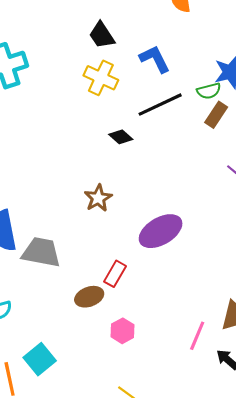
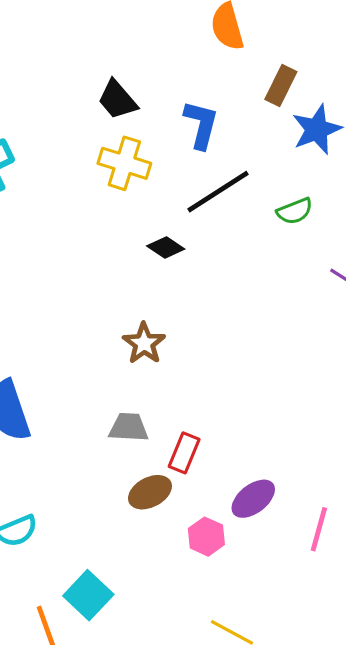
blue L-shape: (155, 59) -> (201, 125), turned 48
green semicircle: (209, 91) -> (295, 211), moved
brown rectangle: (216, 115) -> (281, 85), moved
purple ellipse: (161, 231) -> (253, 499), moved, size x0.7
gray trapezoid: (41, 252) -> (129, 427), moved, size x0.7

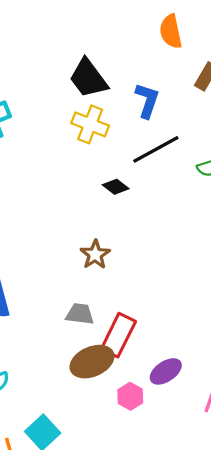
black trapezoid: (117, 100) -> (88, 78), size x1.4
red rectangle: (184, 453) -> (118, 335), size x1.5
brown ellipse: (150, 492) -> (92, 362), size x1.4

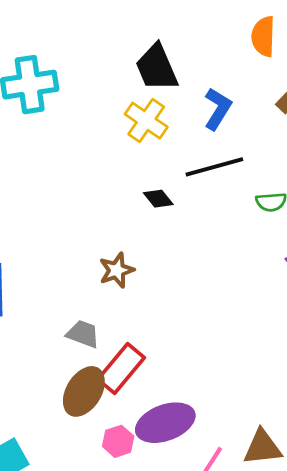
brown ellipse: (92, 362) -> (84, 391), turned -48
purple ellipse: (166, 371) -> (165, 423), size x1.5

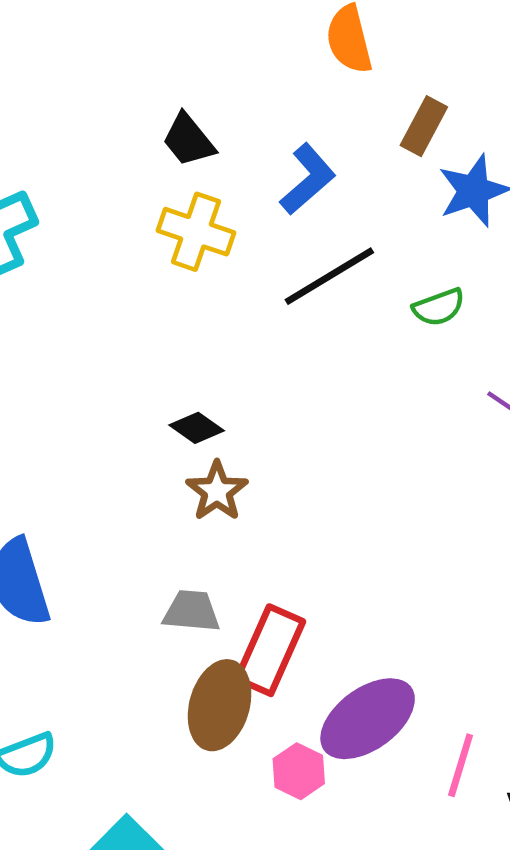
black trapezoid: (157, 68) -> (188, 140), size x0.7
blue L-shape: (218, 109) -> (308, 179), turned 33
black diamond: (158, 199) -> (197, 428), moved

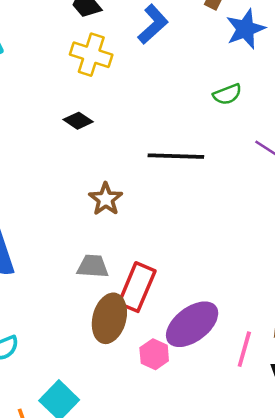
black line: (329, 276) -> (176, 156), moved, turned 34
black diamond: (197, 428) -> (78, 121), moved

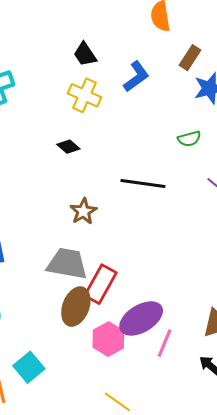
gray trapezoid: (93, 266) -> (67, 264), size x1.6
pink line: (244, 349) -> (164, 343), moved
pink hexagon: (154, 354) -> (108, 339), size x1.4

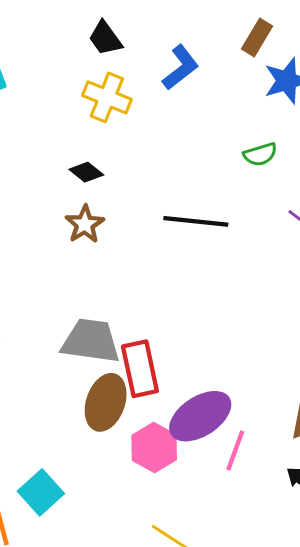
brown star: (83, 211) -> (85, 224), moved
red rectangle: (101, 284) -> (140, 369), turned -39

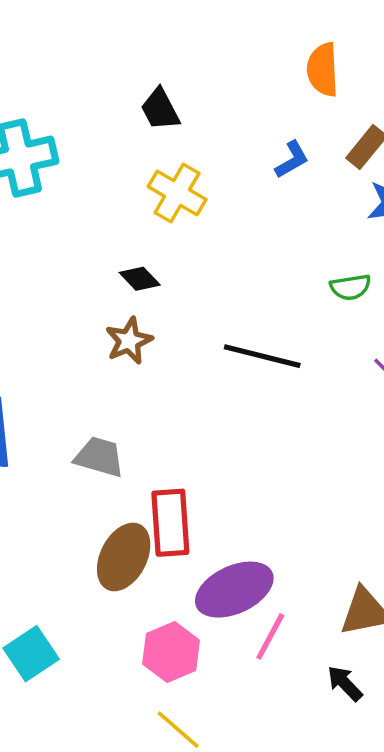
black trapezoid: (105, 38) -> (160, 109), moved
blue L-shape: (181, 68) -> (292, 160), moved, size x0.7
gray trapezoid: (91, 341) -> (99, 457), moved, size x0.7
pink hexagon: (154, 447) -> (171, 652), moved

